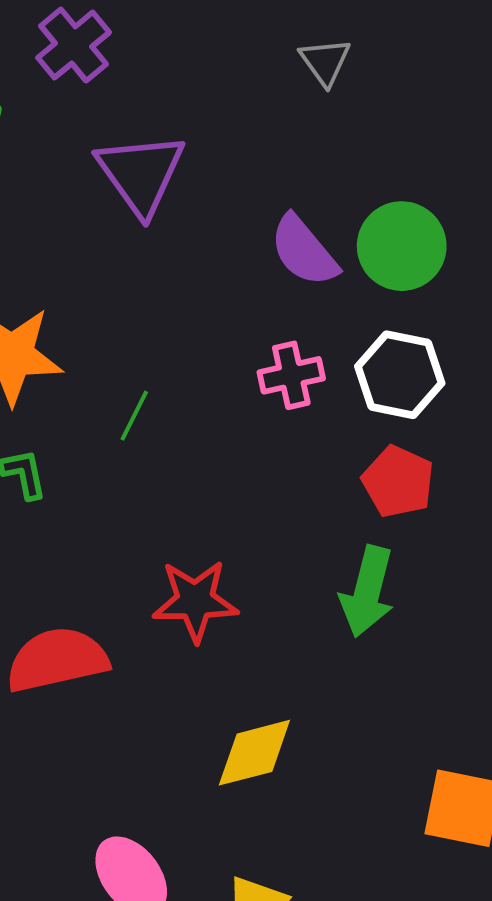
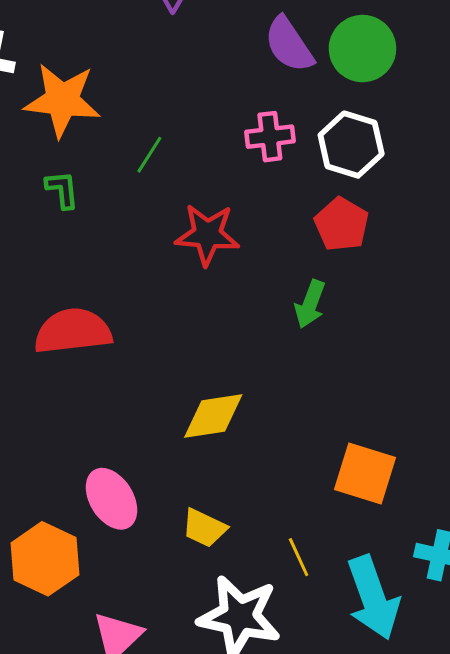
green arrow: (367, 591) -> (310, 304), size x0.7
red star: (195, 601) -> (207, 234), moved

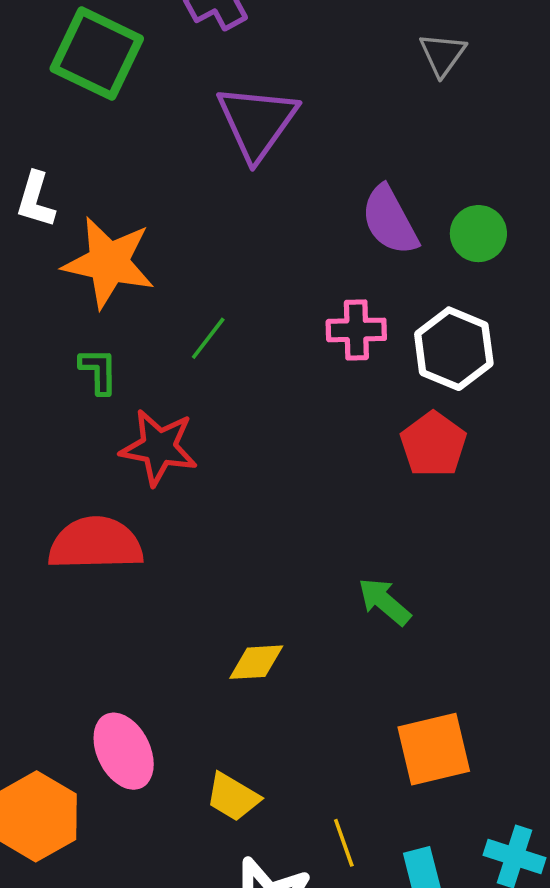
green circle: (362, 49) -> (478, 234), size x0.7
red star: (207, 234) -> (159, 447), moved
green arrow: (310, 304) -> (384, 602), moved, turned 105
yellow diamond: (213, 416) -> (256, 662), size x0.7
orange square: (365, 474) -> (434, 749), turned -36

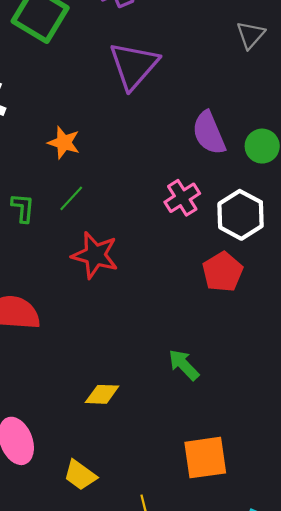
orange star: (109, 262) -> (64, 143), moved, size x0.6
pink cross: (356, 330) -> (182, 198), turned -36
green line: (208, 338) -> (71, 198), moved
red star: (159, 447) -> (95, 255), moved

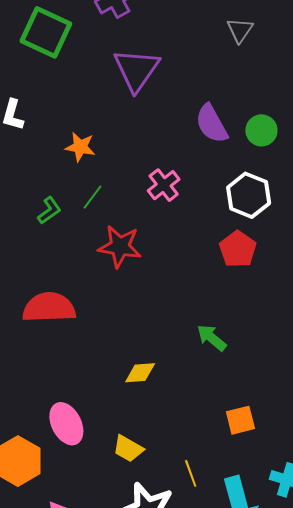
pink cross: (182, 198) -> (164, 185), moved
green L-shape: (23, 208) -> (49, 210), turned 56
orange square: (205, 458) -> (240, 420), size x0.7

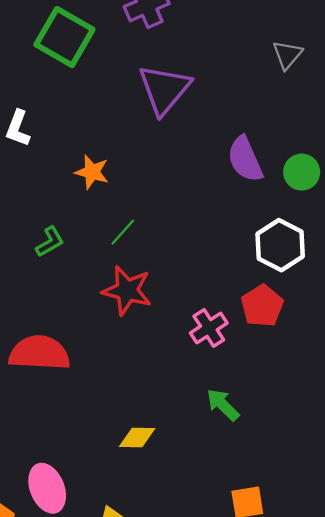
pink cross: (164, 185) -> (209, 328), moved
green line: (93, 197) -> (123, 232), moved

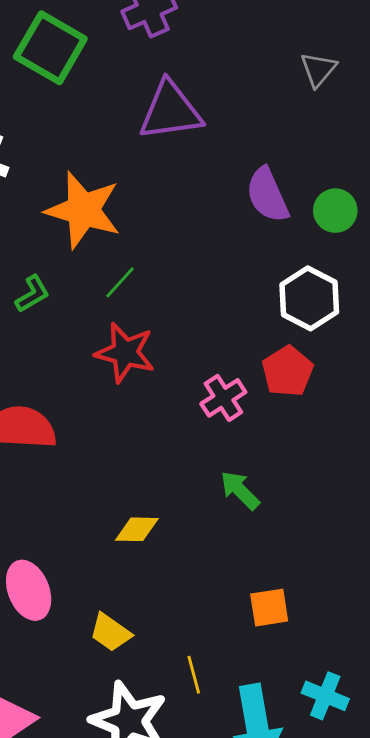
purple triangle: (164, 89) -> (170, 111), turned 42
orange star: (92, 172) -> (83, 210), size x1.8

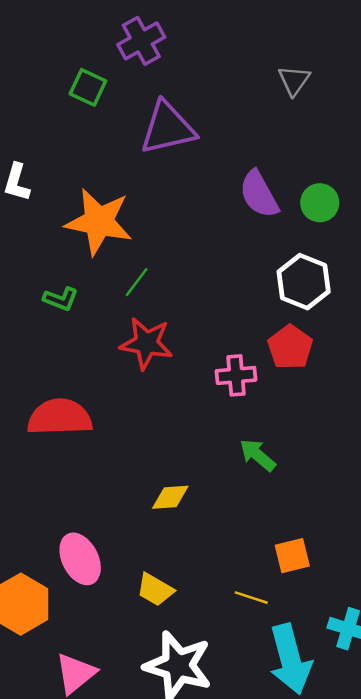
green square: (50, 48) -> (88, 87), moved, size x0.6
green L-shape: (32, 294) -> (61, 299), turned 56
pink cross: (223, 398) -> (236, 375), turned 33
yellow line: (194, 675) -> (251, 598), moved, turned -52

